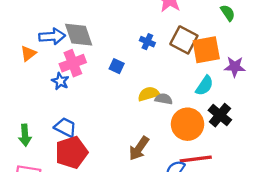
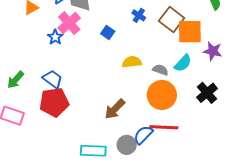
pink cross: (73, 63) -> (69, 23), turned -30
gray semicircle: (164, 99) -> (160, 70), moved
black cross: (220, 115) -> (207, 93), moved
green arrow: (25, 135) -> (15, 80), turned 36

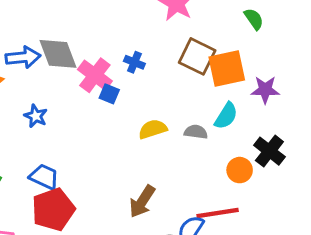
blue cross: (139, 15) -> (134, 62), moved
pink cross: (69, 23) -> (95, 75), moved
orange circle: (162, 95) -> (240, 170), moved, size x0.6

